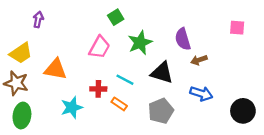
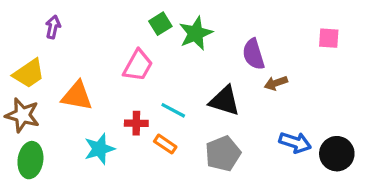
green star: (140, 43) -> (196, 33), moved
blue arrow: (201, 94) -> (295, 142), moved

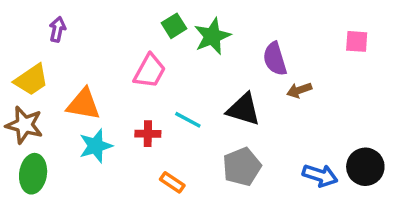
blue arrow: (295, 142) -> (320, 175), moved
orange rectangle: (165, 144) -> (172, 182), moved
cyan star: (99, 149) -> (96, 146), moved

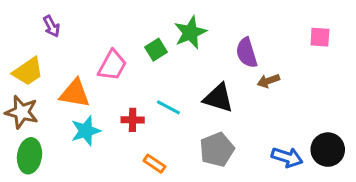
green square: (174, 26) -> (156, 50), moved
purple arrow: (57, 29) -> (51, 26), turned 140
pink trapezoid: (150, 71) -> (112, 65), moved

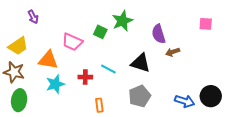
green square: (156, 50) -> (100, 32), turned -32
pink trapezoid: (112, 65) -> (72, 42), turned 85
orange rectangle: (154, 164) -> (99, 105), turned 48

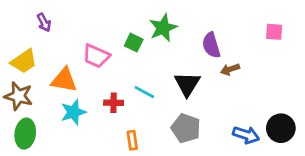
black triangle: (140, 63) -> (187, 84), turned 45
gray pentagon: (139, 96) -> (186, 128), turned -30

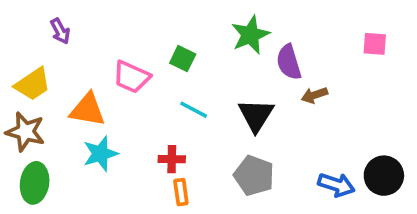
green star: (163, 28) -> (250, 35), moved
cyan line: (144, 92) -> (194, 110), moved
red cross: (114, 103) -> (172, 159), moved

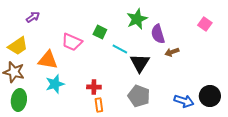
purple arrow: (60, 31) -> (33, 17), turned -96
pink square: (375, 44) -> (205, 24), turned 32
cyan line: (194, 110) -> (120, 49), moved

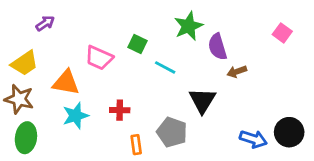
black triangle: (140, 63) -> (202, 100), moved
red cross: (94, 87) -> (120, 110), moved
gray pentagon: (139, 96) -> (172, 132), moved

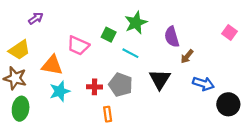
green star: (189, 26) -> (136, 23), moved
pink square: (282, 33) -> (229, 32), moved
brown arrow: (237, 72) -> (187, 56), turned -32
gray pentagon: (172, 132) -> (121, 85), moved
blue arrow: (253, 139) -> (203, 84), moved

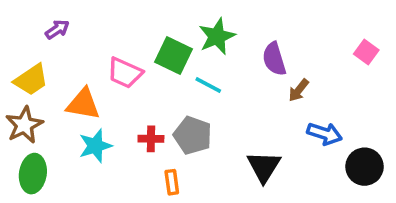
green square: (109, 35) -> (174, 55), size x1.5
brown star: (15, 78) -> (24, 125), turned 30
black triangle: (160, 79) -> (264, 167), moved

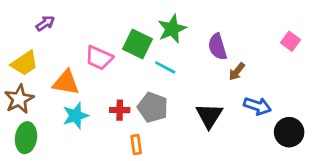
black triangle: (264, 167) -> (209, 116), moved

